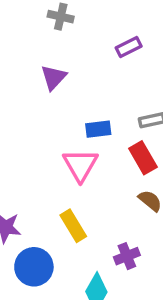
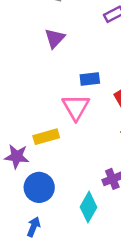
yellow rectangle: (73, 226) -> (46, 137), moved, turned -75

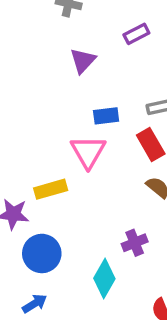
purple triangle: (55, 38) -> (83, 61), moved
blue arrow: (34, 227) -> (35, 303), turned 36

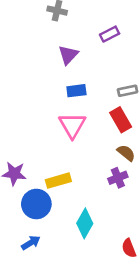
blue rectangle: (106, 116) -> (76, 91), moved
yellow rectangle: (51, 189) -> (58, 181), moved
purple cross: (135, 243) -> (118, 178), moved

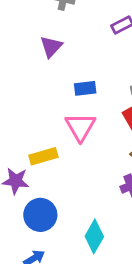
purple triangle: (68, 55) -> (51, 47), moved
yellow rectangle: (58, 181) -> (43, 156), moved

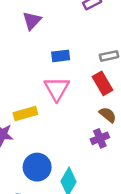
blue circle: (40, 215) -> (37, 167), moved

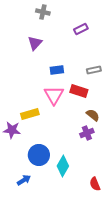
red rectangle: (103, 83) -> (79, 91), moved, turned -42

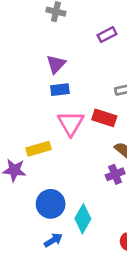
purple triangle: (35, 43) -> (56, 64), moved
blue rectangle: (57, 70) -> (60, 90), moved
blue arrow: (24, 180) -> (53, 240), moved

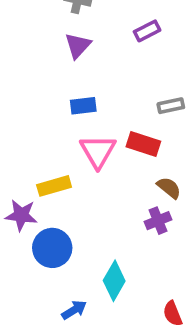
purple triangle: (56, 64) -> (78, 46), moved
blue circle: (51, 204) -> (52, 248), moved

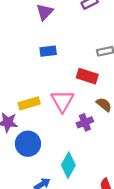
pink triangle: (98, 151) -> (62, 101), moved
purple cross: (158, 221) -> (85, 122), moved

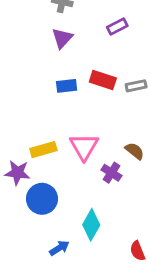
red rectangle: (87, 76) -> (103, 80), moved
purple cross: (85, 122) -> (111, 173), turned -35

